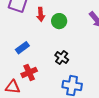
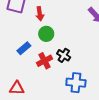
green circle: (59, 21) -> (46, 34), moved
red cross: (29, 72) -> (45, 61), moved

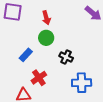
red arrow: (40, 14) -> (46, 18), moved
red cross: (45, 61) -> (39, 78), moved

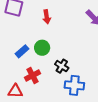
green circle: (46, 38) -> (42, 48), moved
black cross: (66, 57) -> (62, 66), moved

